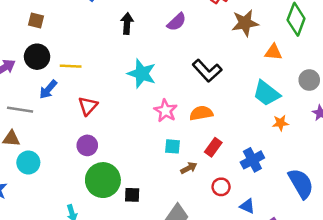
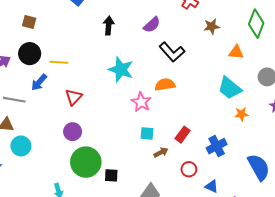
brown star: (245, 23) -> (212, 26), size x0.7
black L-shape: (207, 71) -> (172, 52), moved
orange semicircle: (201, 113) -> (165, 85), moved

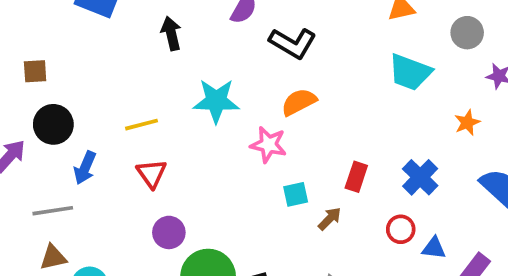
yellow line: (59, 62) -> (141, 125), moved
orange star: (241, 114) -> (467, 123), moved
red circle: (189, 169) -> (401, 229), moved

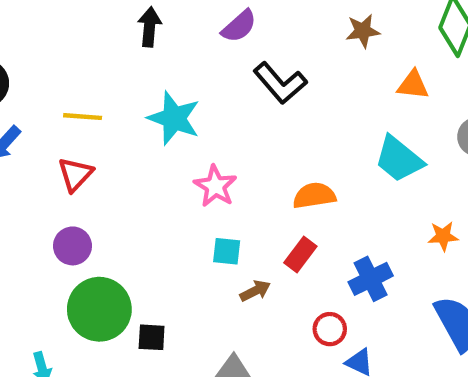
orange semicircle: (299, 102) -> (314, 196), moved

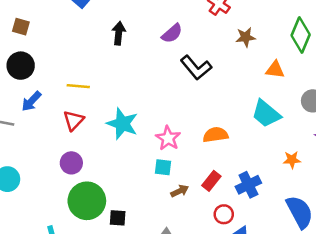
cyan star: (174, 118) -> (122, 124), moved
pink star: (215, 186) -> (168, 138), moved
red rectangle: (300, 254) -> (211, 181), moved

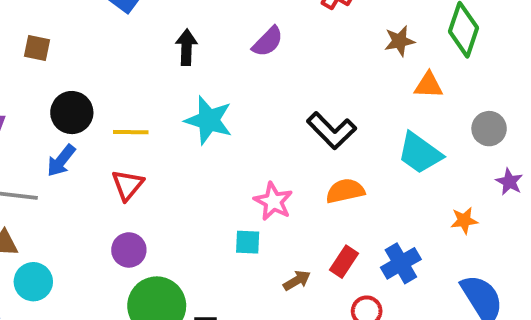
brown star: (246, 37) -> (399, 41), moved
black circle: (21, 66) -> (72, 113), moved
black L-shape: (196, 68) -> (332, 131), moved
cyan star: (122, 124) -> (209, 120), moved
cyan square: (163, 167) -> (248, 242), moved

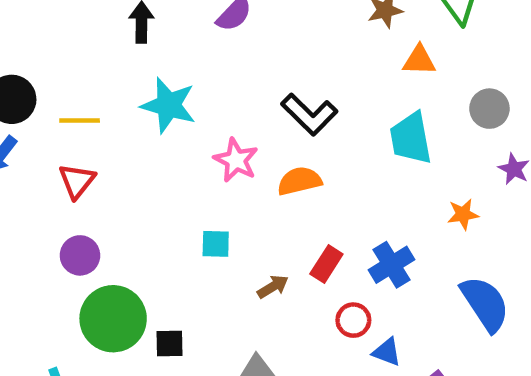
cyan trapezoid: (420, 153) -> (411, 138), turned 45
orange semicircle: (345, 191) -> (299, 181), moved
pink star: (273, 201) -> (236, 160), moved

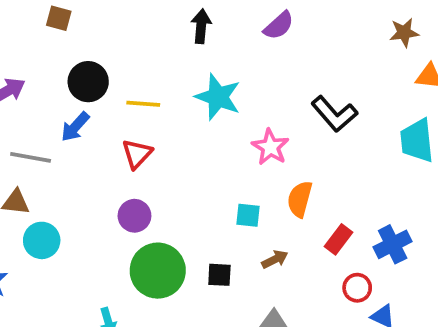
orange semicircle: (299, 181) -> (300, 199), moved, turned -66
brown arrow: (273, 287) -> (275, 259), moved
black square: (170, 343) -> (219, 275), moved

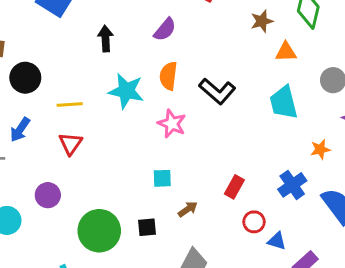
black circle: (88, 82) -> (25, 78), moved
orange semicircle: (300, 199) -> (168, 76), moved
purple circle: (134, 216) -> (48, 195), moved
blue cross: (393, 244) -> (292, 185), moved

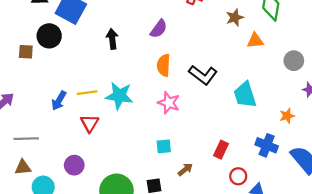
black circle: (25, 78) -> (49, 36), moved
cyan star: (126, 91) -> (119, 96), moved
cyan trapezoid: (284, 102) -> (245, 95), moved
blue arrow: (20, 130) -> (59, 101), moved
blue cross: (292, 185) -> (267, 145), turned -30

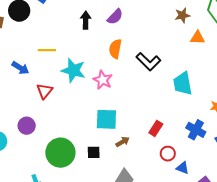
black arrow: (112, 39) -> (86, 20), moved
yellow line: (87, 93) -> (47, 50), moved
blue arrow: (59, 101) -> (20, 68), turned -96
pink star: (169, 103) -> (103, 80), moved
cyan square: (164, 146) -> (106, 119), size x1.6

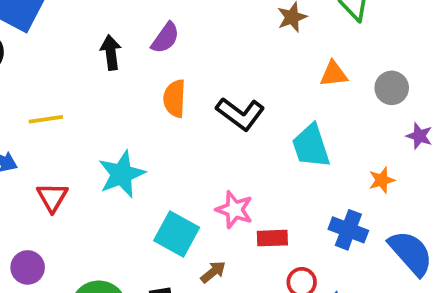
orange triangle: (198, 38) -> (334, 74), moved
cyan star: (73, 70) -> (122, 174), moved, turned -30
pink star: (103, 80) -> (234, 210), moved
cyan square: (106, 119) -> (177, 234), turned 35
red rectangle: (156, 128) -> (272, 238), turned 63

